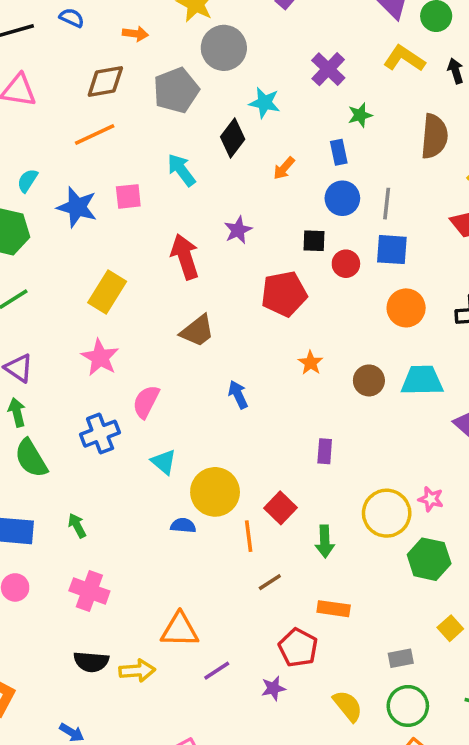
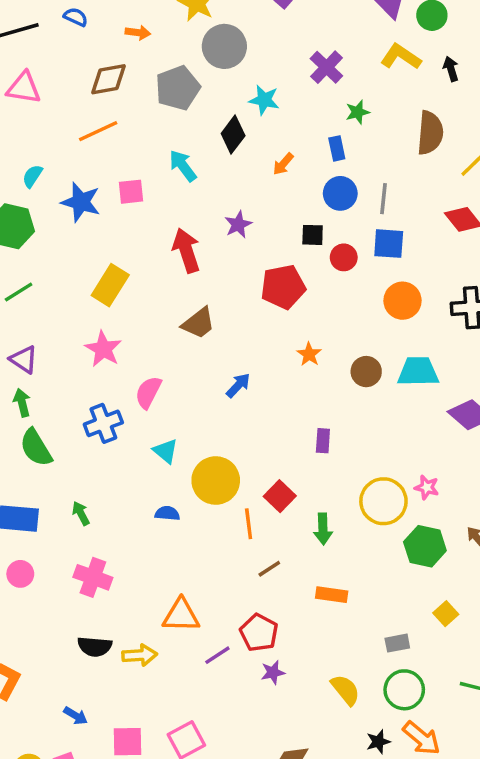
blue arrow: (238, 395) -> (238, 385), turned 68
blue semicircle: (183, 526) -> (167, 513), moved
red pentagon: (298, 648) -> (259, 633), moved

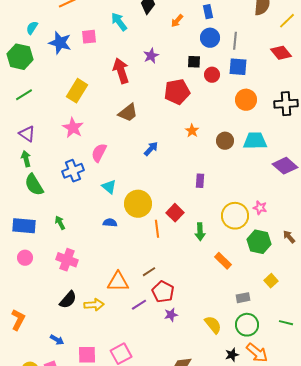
brown line: (269, 569) -> (149, 272), moved
orange rectangle: (332, 595) -> (223, 261), moved, turned 36
black semicircle: (95, 647) -> (68, 300), turned -54

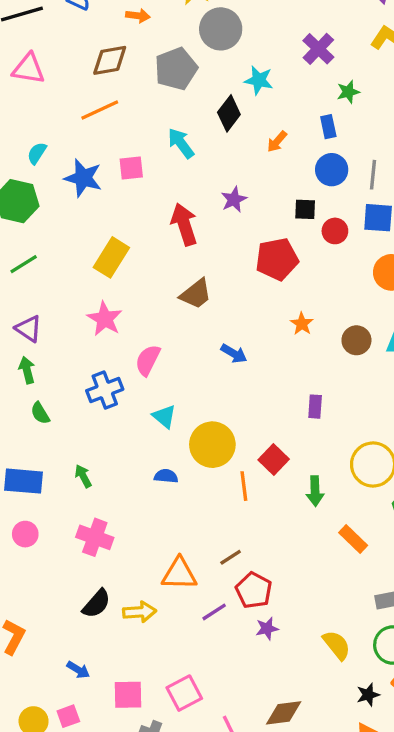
blue arrow: (151, 149) -> (234, 354), turned 77
green semicircle: (34, 185) -> (40, 413), size x0.6

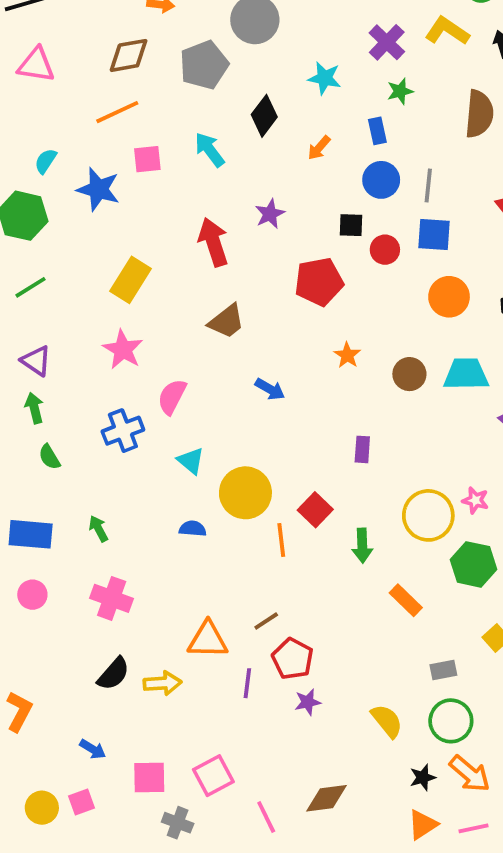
purple cross: (318, 49) -> (387, 42), moved
cyan star: (259, 80) -> (325, 78), moved
pink square: (131, 168) -> (147, 159), moved
purple line: (214, 612) -> (247, 683), turned -50

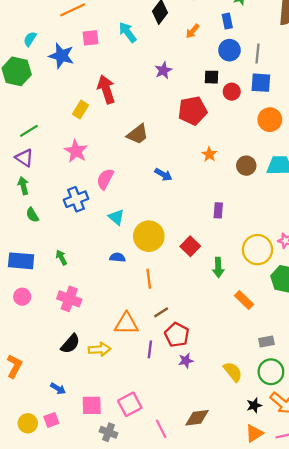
red arrow: (213, 242) -> (106, 89), moved
yellow rectangle: (130, 280) -> (80, 110), size x0.7
green line: (31, 287) -> (29, 131), moved
orange line: (281, 540) -> (149, 279), moved

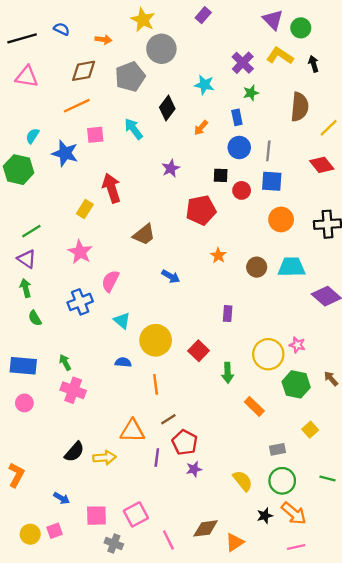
pink cross: (69, 299) -> (73, 390), moved
orange triangle: (254, 433) -> (235, 542), moved

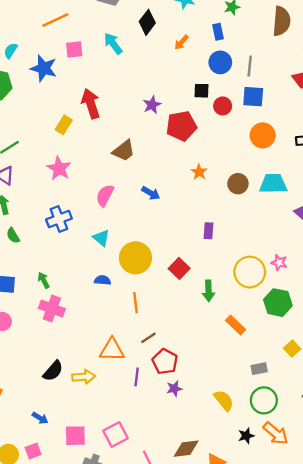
purple star: (171, 168) -> (152, 105), moved
pink semicircle: (110, 281) -> (105, 195), moved

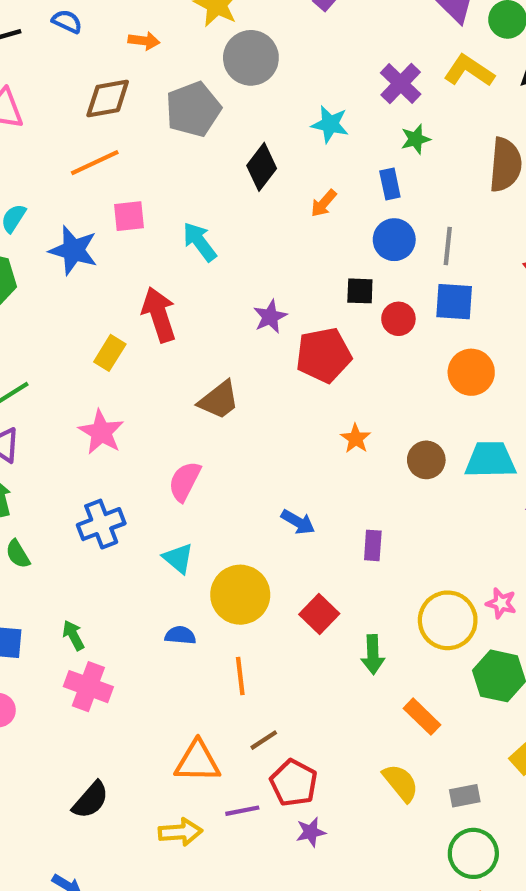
cyan arrow: (113, 44) -> (200, 242), moved
blue arrow: (151, 193) -> (298, 522), moved
yellow arrow: (84, 377) -> (180, 832), moved
purple line: (137, 377) -> (242, 811), turned 72
yellow semicircle: (224, 400) -> (401, 783), moved

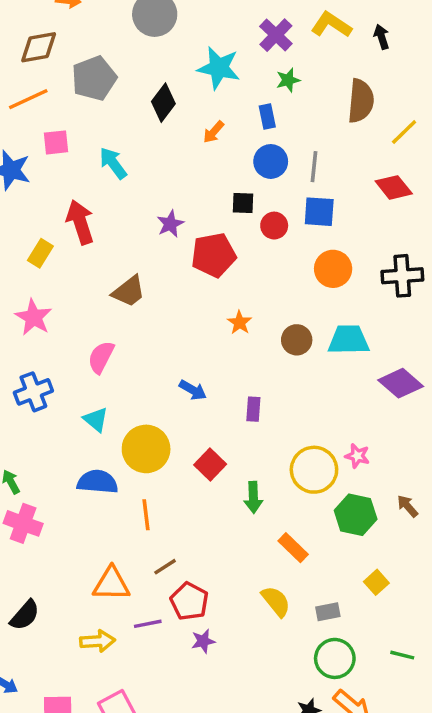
gray pentagon: (193, 109) -> (94, 78), moved
cyan star: (330, 124) -> (219, 68), size x1.4
blue semicircle: (180, 635) -> (98, 482), size x1.6

